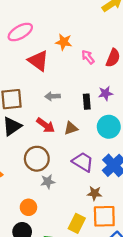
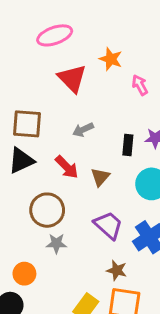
gray arrow: (53, 96) -> (83, 130), turned -32
brown triangle: (71, 128) -> (100, 177), turned -40

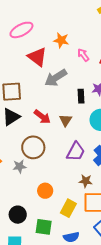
gray arrow: (83, 130) -> (56, 78), moved, size x1.6
purple trapezoid: (108, 225) -> (76, 152), turned 85
gray star: (56, 243) -> (19, 166), moved
orange circle: (24, 274) -> (45, 191), moved

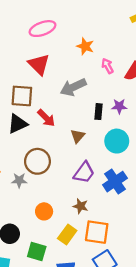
red triangle: (37, 57) -> (39, 64), moved
red arrow: (42, 117) -> (46, 118), moved
brown star: (86, 181) -> (81, 206), moved

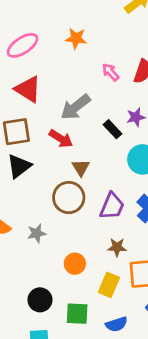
orange star: (85, 46) -> (76, 38), moved
black rectangle: (99, 112) -> (113, 129), turned -35
red arrow: (46, 118) -> (61, 139), moved
brown triangle: (78, 136) -> (81, 168), moved
brown circle: (37, 161) -> (69, 198), moved

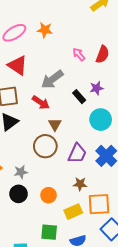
orange star: (76, 38) -> (45, 30), moved
yellow rectangle: (109, 285) -> (73, 212), turned 42
black circle: (40, 300) -> (19, 194), moved

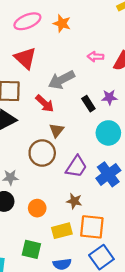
pink arrow: (79, 54) -> (96, 57), turned -56

